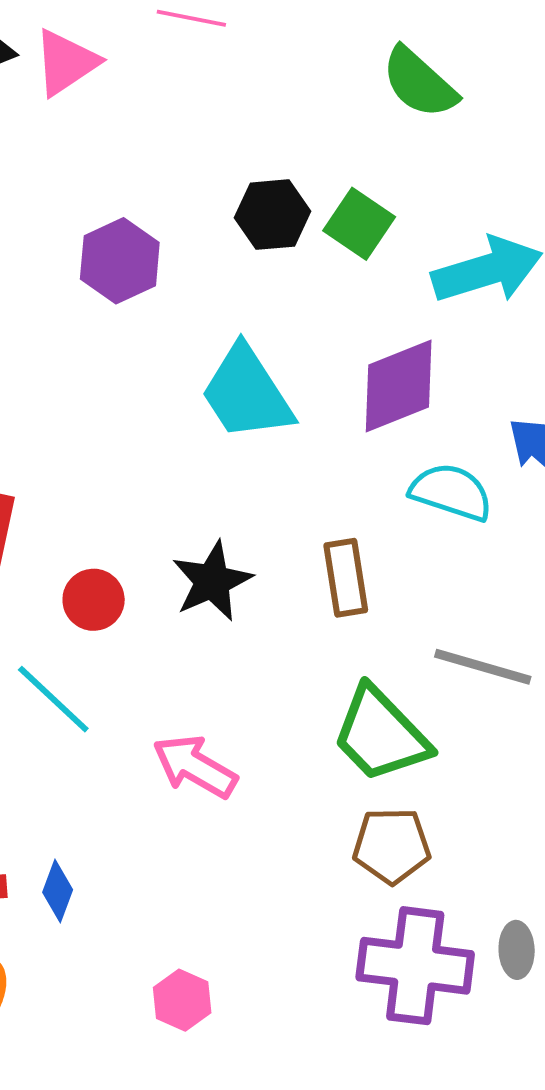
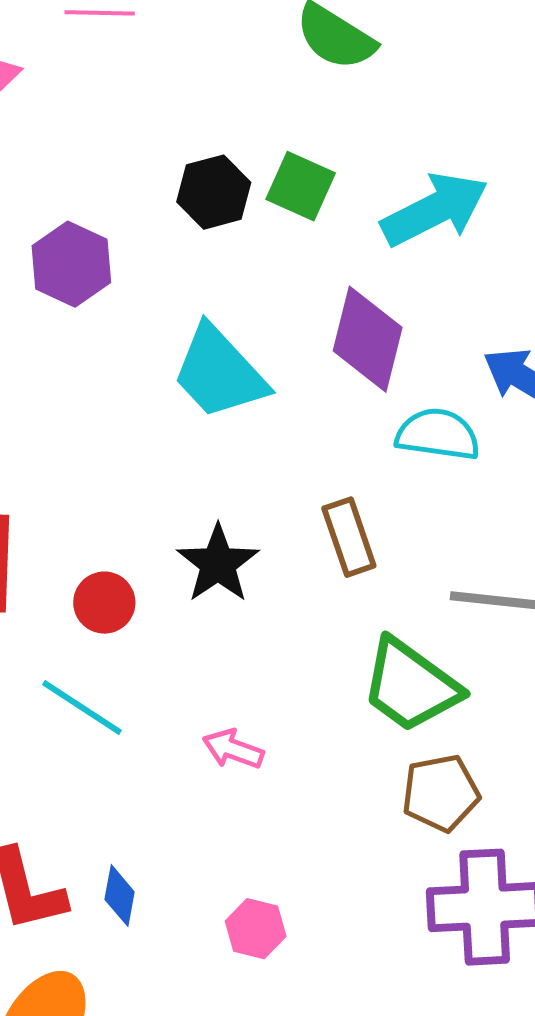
purple diamond: (399, 386) -> (368, 339), turned -44
pink arrow: (195, 766) -> (233, 749), size x0.7
pink hexagon: (182, 1000) -> (256, 929), moved

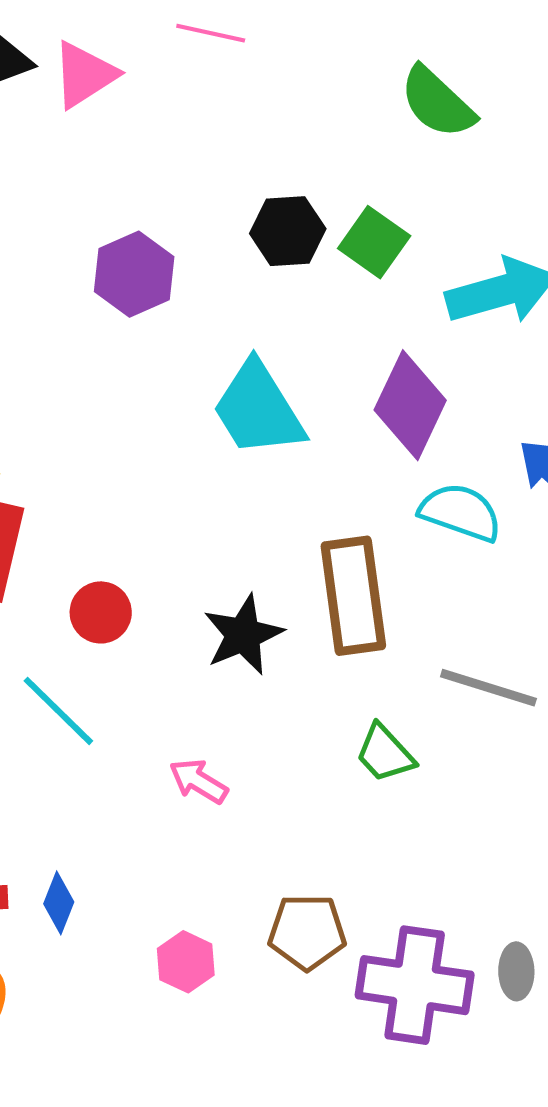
brown rectangle: (349, 537) -> (353, 596), size x1.5
black star: (218, 564) -> (243, 635), moved
green trapezoid: (410, 686) -> (385, 753), size x0.6
brown pentagon: (441, 793) -> (307, 932), moved

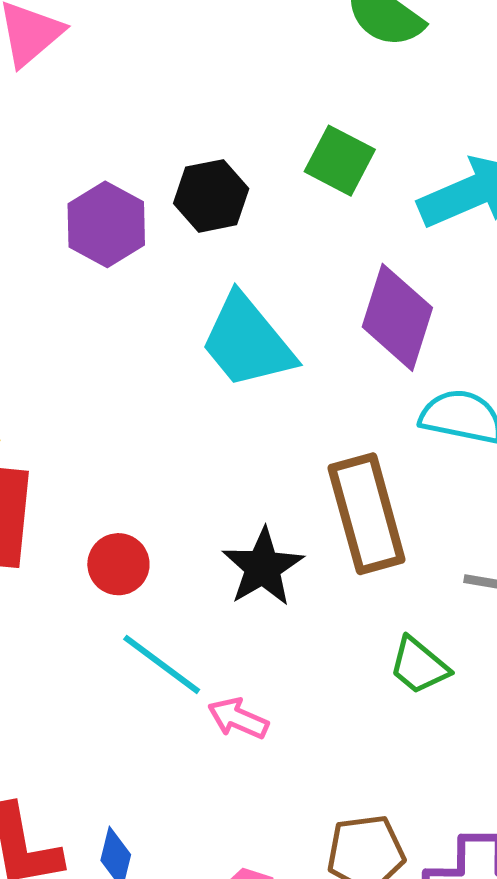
black hexagon: (288, 231) -> (211, 196), moved
cyan line: (58, 711) -> (162, 664), moved

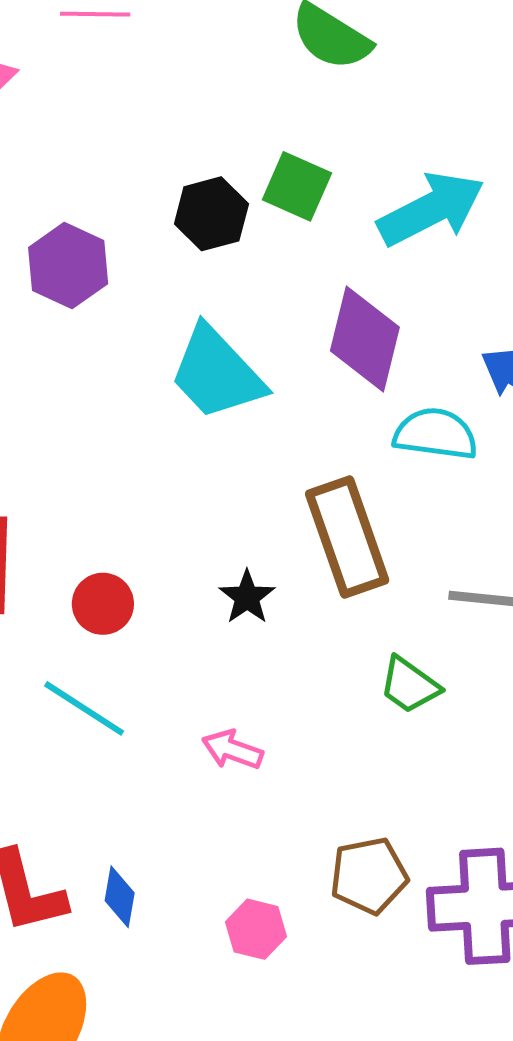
black hexagon: (211, 196) -> (211, 214), moved
black star: (263, 567) -> (247, 597), size x0.7
cyan line: (162, 664) -> (84, 708), moved

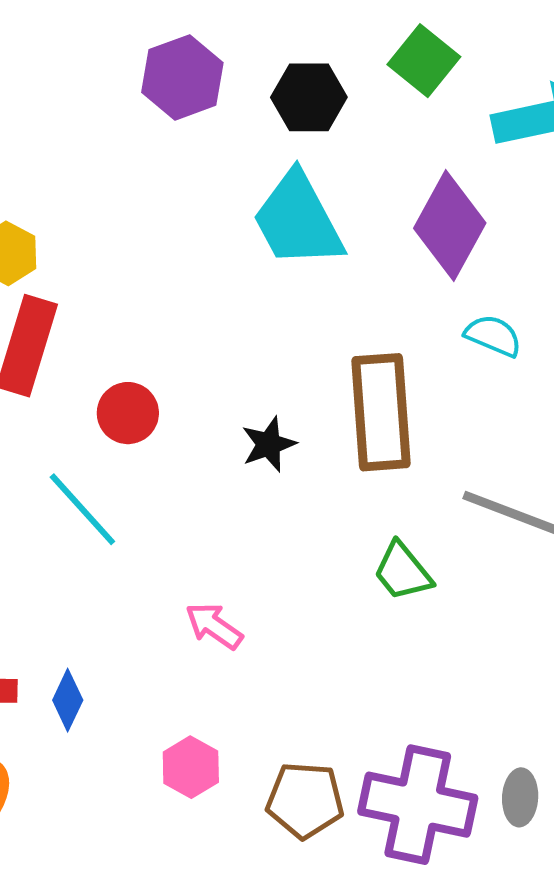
black hexagon: (211, 214) -> (309, 97), moved
cyan semicircle: (435, 434) -> (493, 336), size x0.7
pink arrow: (232, 750) -> (214, 626), moved
brown pentagon: (369, 876) -> (305, 800), moved

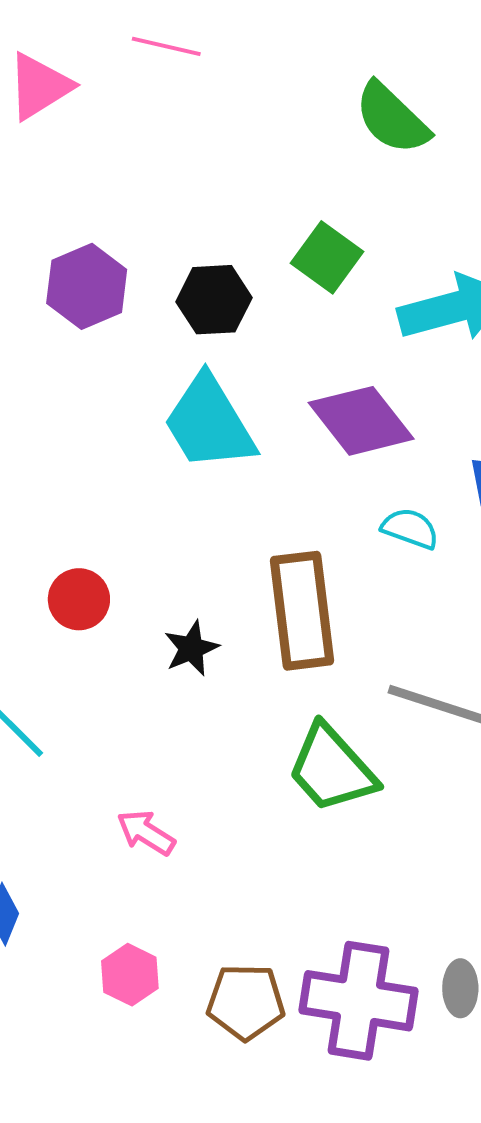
purple diamond: (450, 226) -> (361, 421), turned -64
red circle: (128, 413) -> (79, 599), moved
green trapezoid: (403, 571) -> (332, 769), size x1.5

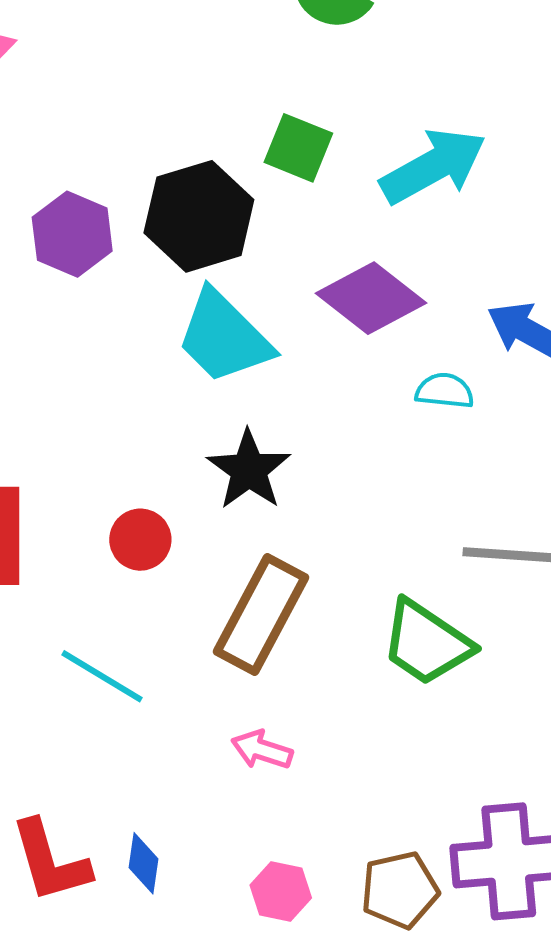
black hexagon: (214, 300) -> (199, 216), size x1.5
brown rectangle: (302, 611) -> (261, 615), moved, turned 49
black star: (191, 648) -> (249, 470), moved, size x1.5

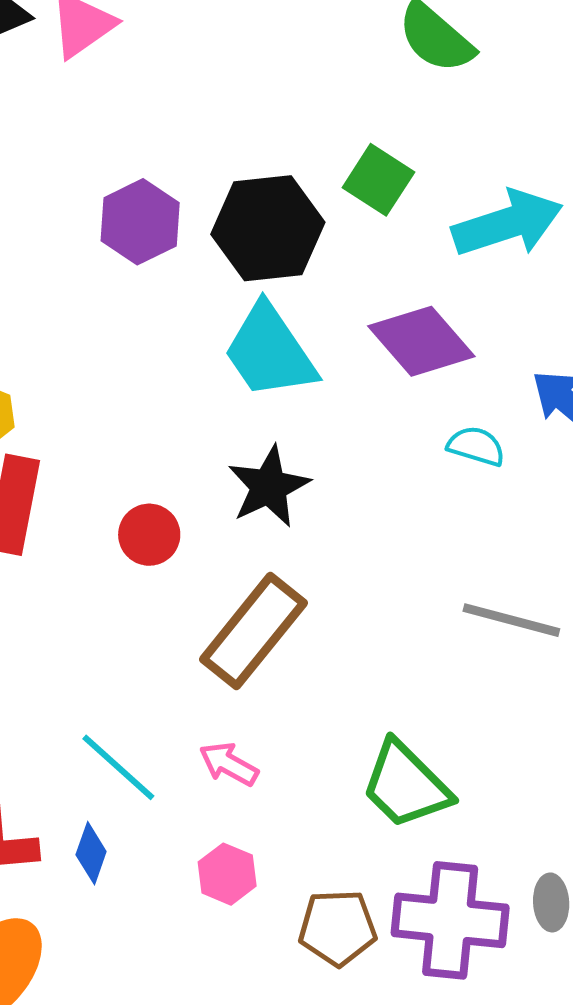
green trapezoid: (427, 643) -> (406, 785), moved
cyan line: (102, 676) -> (118, 767), moved
pink hexagon: (281, 891) -> (227, 874), moved

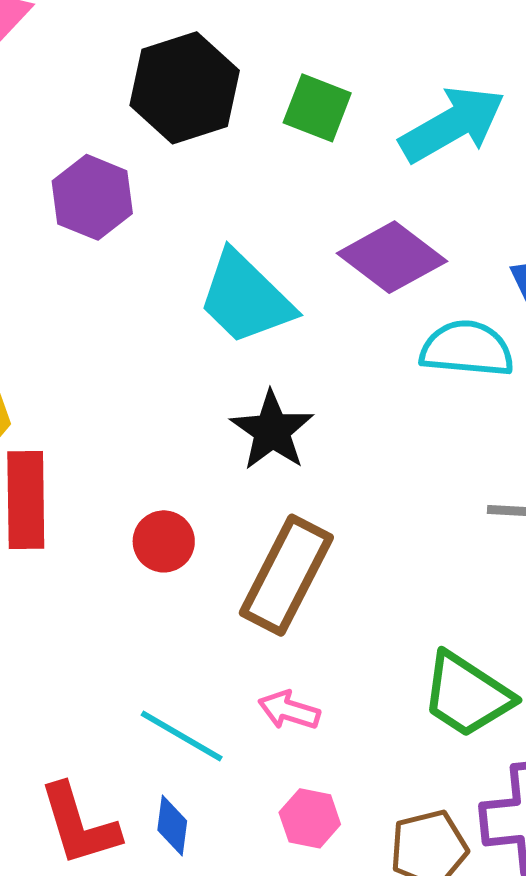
black hexagon: (268, 228) -> (185, 88), moved
cyan semicircle: (476, 446) -> (467, 349), size x1.6
red circle: (149, 535) -> (164, 541), moved

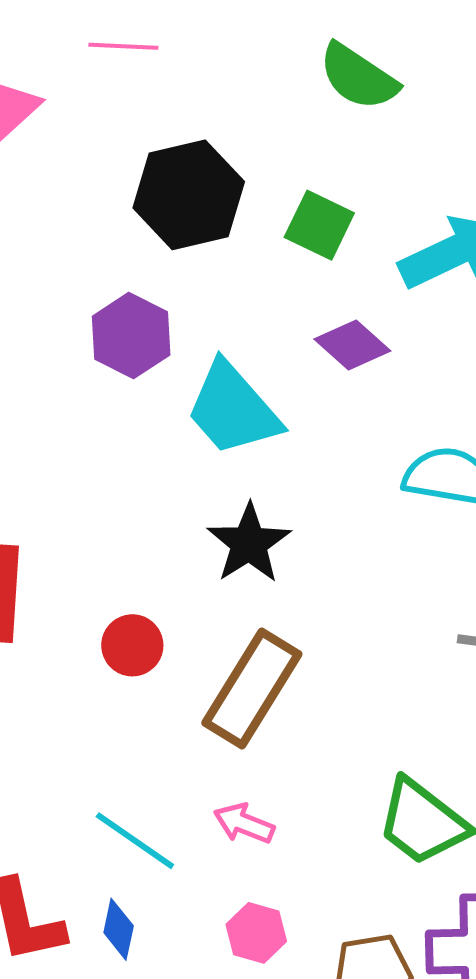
purple hexagon: (92, 197) -> (131, 336), moved
purple diamond: (392, 257) -> (352, 345), moved, size x0.7

